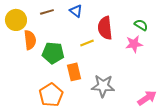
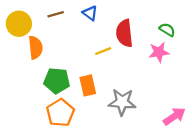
green pentagon: (53, 53) -> (57, 81), moved

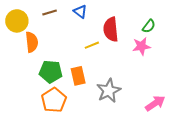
green semicircle: (167, 30) -> (149, 26), turned 96
gray star: (122, 102) -> (109, 91), turned -30

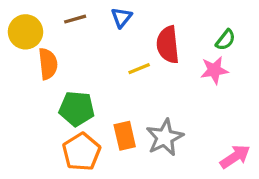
blue triangle: (80, 11) -> (121, 17), turned 32
orange rectangle: (78, 76) -> (125, 136), moved

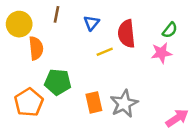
blue triangle: (121, 17) -> (91, 23), moved
brown line: (75, 19) -> (56, 14), turned -63
orange pentagon: (81, 152) -> (29, 102), moved

